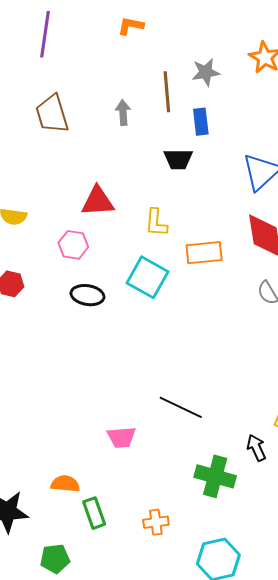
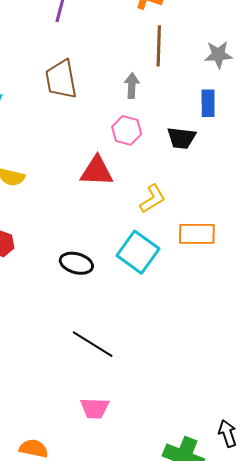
brown line: (167, 92) -> (159, 46), moved
yellow L-shape: (156, 223) -> (153, 199), turned -132
pink hexagon: (73, 245) -> (127, 130), moved
black line: (181, 407) -> (93, 344), moved

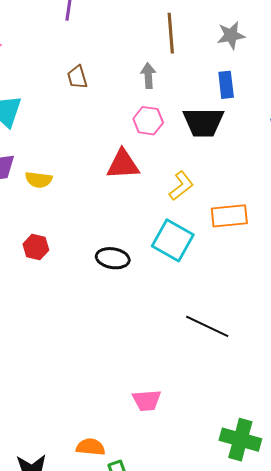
brown trapezoid: (61, 79) -> (77, 77), size x0.6
black trapezoid: (181, 138) -> (203, 122), size x1.4
black line: (93, 344) -> (207, 326), moved

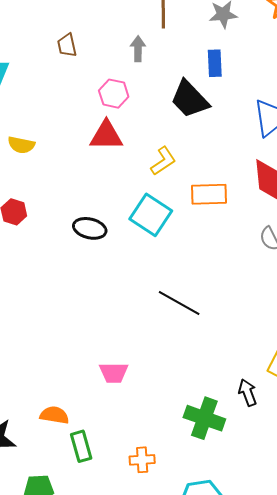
pink hexagon: (148, 121) -> (114, 94), moved
black trapezoid: (203, 122) -> (190, 99), turned 42

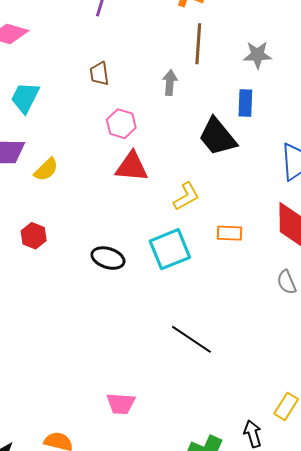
pink hexagon: (114, 94) -> (121, 124), moved
yellow semicircle: (21, 145) -> (46, 170), turned -60
orange rectangle: (209, 194) -> (229, 233), size x0.7
cyan square: (151, 215) -> (170, 249), turned 30

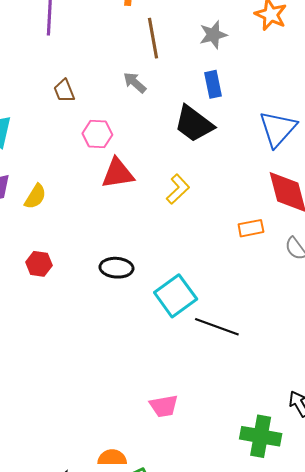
gray arrow: (170, 83) -> (135, 83), turned -40
orange rectangle: (229, 233) -> (251, 228), moved
cyan square: (170, 249) -> (176, 296), moved

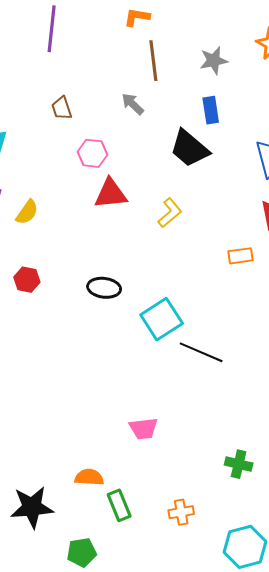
green cross: (261, 436) -> (239, 464), size x0.7

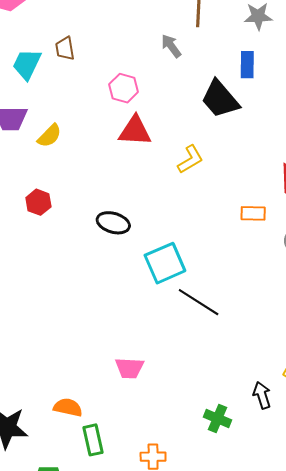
brown trapezoid: (62, 108) -> (65, 49), moved

